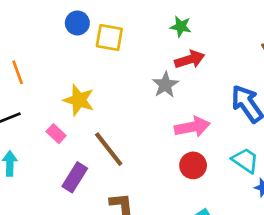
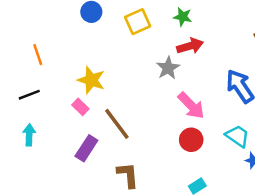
yellow square: (109, 38) -> (138, 22), moved, turned -35
pink arrow: (192, 127) -> (191, 106), turned 56
pink rectangle: (56, 134) -> (80, 107), moved

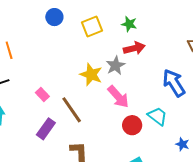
yellow star: (91, 80) -> (91, 75), moved
pink arrow: (191, 106) -> (118, 97), moved
cyan trapezoid: (237, 136) -> (158, 116), moved

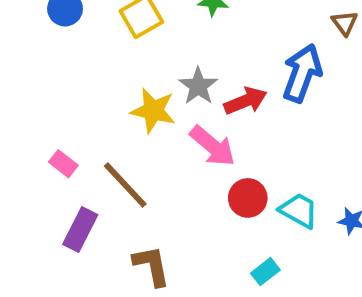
red arrow: (134, 48) -> (246, 101), moved
blue arrow: (174, 83) -> (302, 73), moved, turned 60
cyan trapezoid: (158, 116) -> (299, 210), moved

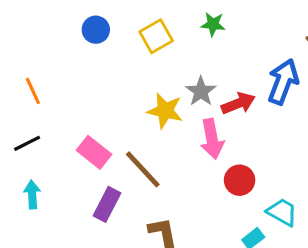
pink arrow: (213, 146) -> (212, 139), turned 39
pink rectangle: (63, 164) -> (94, 152), size x1.5
cyan trapezoid: (299, 210) -> (282, 212), moved

